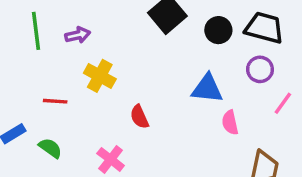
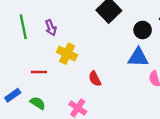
black circle: (218, 30) -> (143, 30), moved
purple arrow: (78, 35) -> (51, 28), turned 84

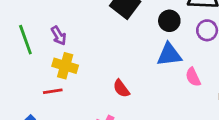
yellow cross: (67, 54) -> (65, 66), moved

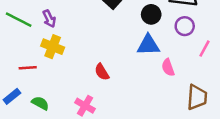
green line: (25, 40) -> (19, 20), turned -48
red line: (53, 91) -> (28, 68), moved

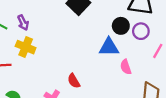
black circle: (151, 14) -> (121, 26), moved
red semicircle: (102, 72) -> (74, 81), moved

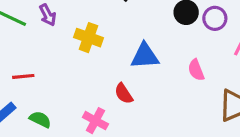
yellow cross: (26, 47) -> (88, 38), moved
blue triangle: (109, 47) -> (145, 56), moved

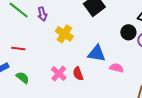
pink semicircle: (196, 70) -> (116, 68), moved, turned 112
pink cross: (95, 121) -> (59, 73), moved

